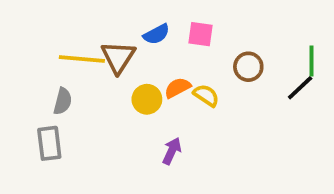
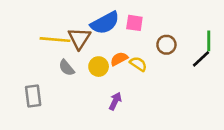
blue semicircle: (156, 34) -> (105, 23), size x1.6
gray semicircle: (63, 101) -> (67, 68), moved, turned 126

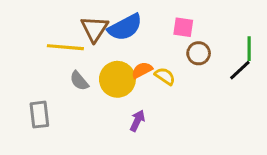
pink square: (134, 23) -> (183, 27), moved
brown triangle: (79, 38) -> (94, 29), moved
yellow circle: (99, 67) -> (117, 79), size x1.5

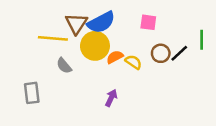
brown circle: (199, 53) -> (161, 53), moved
black line: (240, 70) -> (179, 53), moved
yellow circle: (117, 79) -> (95, 46), moved

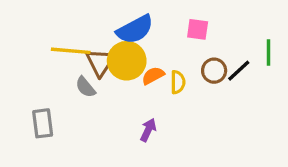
brown triangle: (76, 24) -> (100, 62), moved
yellow semicircle: (133, 62) -> (178, 82), turned 56

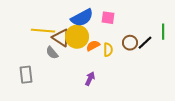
pink square: (198, 29) -> (108, 18), moved
brown triangle: (100, 62) -> (61, 38), turned -30

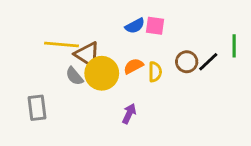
blue semicircle: (82, 18) -> (135, 26), moved, size x0.6
yellow circle: (77, 37) -> (102, 73), moved

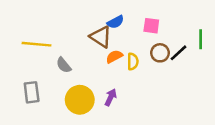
pink square: (155, 26) -> (151, 26), moved
yellow line: (61, 44) -> (37, 44), moved
brown triangle: (87, 55) -> (101, 37), moved
yellow circle: (102, 73) -> (80, 100), moved

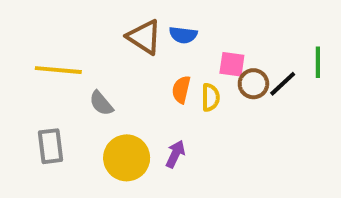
blue semicircle: (116, 22) -> (183, 35), turned 35
pink square: (151, 26) -> (232, 64), moved
brown triangle: (101, 37) -> (144, 37), moved
orange semicircle: (114, 57) -> (181, 90), turned -49

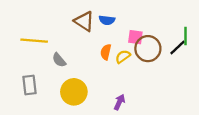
brown circle: (253, 84) -> (148, 49), size x1.5
black line: (283, 84) -> (177, 47), moved
yellow semicircle: (211, 97) -> (123, 57), turned -126
purple arrow: (175, 154) -> (119, 102), moved

